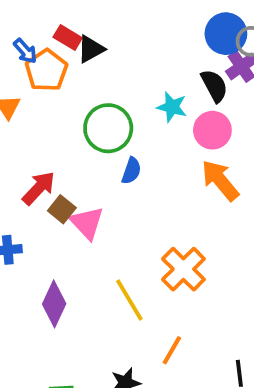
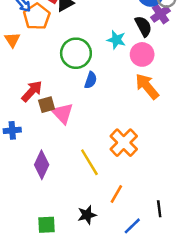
brown square: (62, 209) -> (47, 105), turned 35

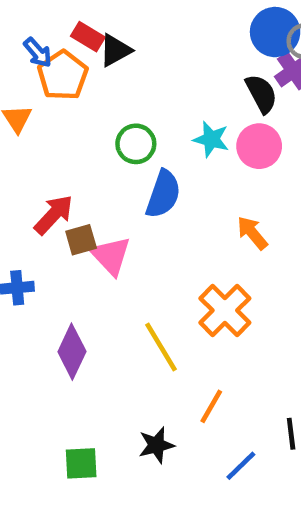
cyan star: (116, 40) -> (211, 139), moved
green circle: (76, 53) -> (136, 144), size x0.7
blue semicircle: (91, 80) -> (163, 194), size x1.5
orange arrow: (147, 86) -> (252, 233), moved, size x0.7

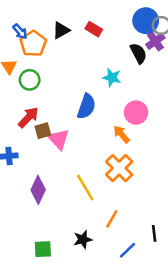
red rectangle: (88, 37) -> (94, 29), moved
green circle: (136, 144) -> (30, 80), moved
pink circle: (259, 146) -> (136, 113), moved
orange arrow: (252, 233) -> (121, 134), moved

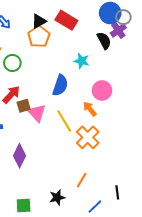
red rectangle: (94, 29) -> (66, 20), size x1.5
orange pentagon: (33, 44) -> (39, 36), moved
yellow line: (85, 187) -> (64, 121), moved

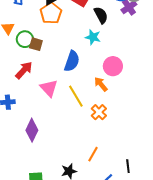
black semicircle: (104, 41) -> (101, 15), moved
brown square: (24, 106) -> (36, 44), moved, turned 32
orange cross: (88, 137) -> (99, 112), size x0.7

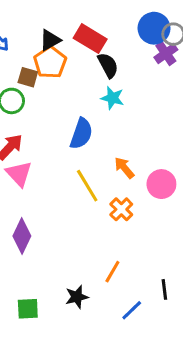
black semicircle: (101, 15) -> (108, 65), moved
brown square: (36, 44) -> (28, 77), moved
pink circle: (113, 66) -> (161, 184), moved
pink triangle: (49, 88) -> (19, 174), moved

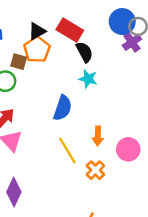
orange arrow: (124, 168) -> (98, 136), turned -138

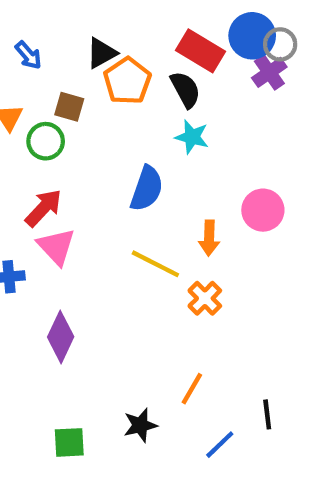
red rectangle: (70, 30) -> (201, 51), moved
orange pentagon: (37, 50) -> (127, 81), moved
pink circle: (128, 149) -> (263, 210), moved
yellow line: (67, 151) -> (155, 264), turned -32

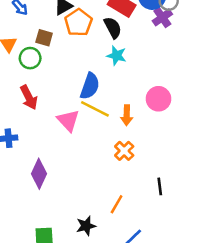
red arrow: (43, 208) -> (29, 98), turned 110
pink triangle: (56, 247) -> (68, 120), moved
yellow line: (155, 264) -> (95, 109), moved
black line: (267, 414) -> (160, 186), moved

